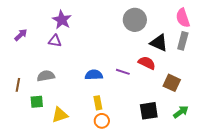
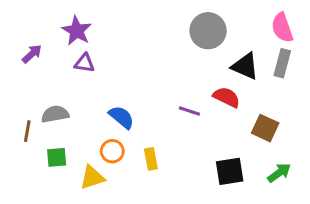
purple star: (62, 20) -> (77, 31), moved
blue semicircle: (94, 75) -> (122, 117), moved, turned 42
gray semicircle: (46, 76) -> (55, 114), moved
orange circle: (102, 121) -> (112, 151), moved

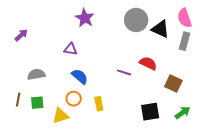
purple star: (77, 31) -> (85, 18), moved
purple triangle: (84, 63) -> (71, 49), moved
black triangle: (245, 66) -> (160, 29), moved
brown line: (27, 131) -> (18, 100), moved

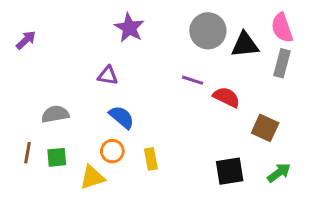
black triangle: (160, 29) -> (245, 45), turned -30
purple arrow: (21, 35) -> (26, 40), moved
purple line: (124, 72) -> (193, 80), moved

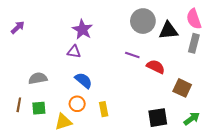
purple star: (129, 28) -> (82, 30), moved

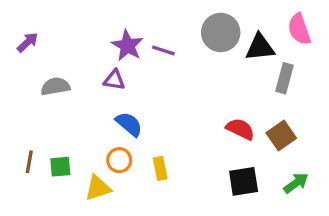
gray rectangle: (194, 43) -> (284, 78), moved
purple line: (132, 55) -> (163, 50), moved
red semicircle: (156, 67) -> (240, 129), moved
gray semicircle: (38, 78) -> (55, 86), moved
brown square: (182, 88) -> (281, 136), turned 30

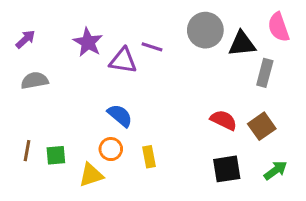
purple star: (127, 46) -> (88, 42), moved
purple triangle: (114, 80) -> (123, 61), moved, size x1.4
gray semicircle: (55, 86) -> (35, 80), moved

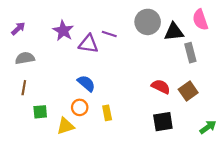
gray rectangle: (265, 73) -> (190, 53), turned -30
brown line: (27, 151) -> (24, 88), moved
green arrow: (275, 170) -> (208, 127), moved

